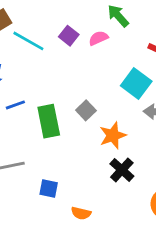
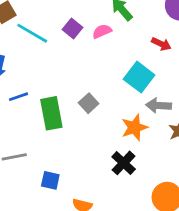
orange star: (113, 135) -> (134, 128), moved

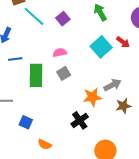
pink semicircle: (102, 31) -> (60, 53), moved
cyan square: (139, 77) -> (101, 47), moved
gray arrow: (159, 105) -> (112, 85), turned 138

